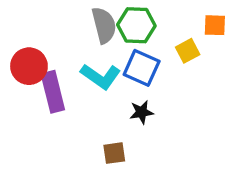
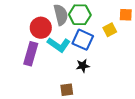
red circle: (29, 66) -> (41, 28), moved
purple rectangle: (53, 92) -> (31, 54), turned 30

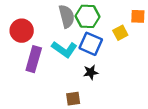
red circle: (41, 28) -> (22, 31), moved

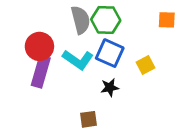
red circle: (22, 31) -> (39, 46), moved
yellow square: (120, 33) -> (146, 65), moved

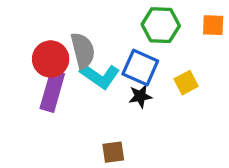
gray semicircle: (81, 20) -> (83, 51), moved
green hexagon: (106, 20) -> (161, 25), moved
black star: (110, 88) -> (140, 96), moved

